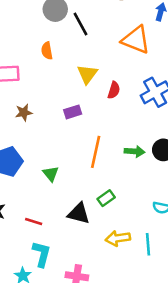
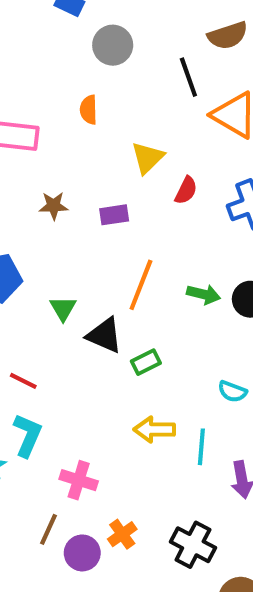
black line: (80, 24) -> (188, 77), moved
brown star: (24, 112) -> (54, 206), moved
black triangle: (79, 214) -> (104, 335), moved

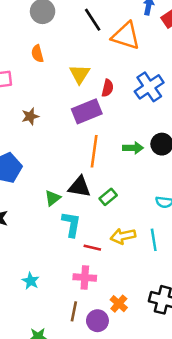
purple rectangle: (114, 215) -> (87, 111), moved, size x1.6
green triangle: (63, 308) -> (53, 198), moved, turned 36
red line: (23, 381) -> (92, 248), moved
cyan L-shape: (28, 435) -> (71, 224), moved

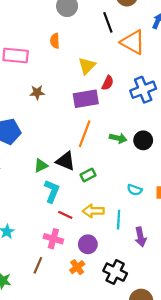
purple circle: (97, 321) -> (88, 244), moved

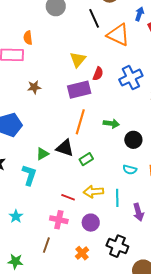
orange semicircle: (55, 41) -> (28, 38), moved
black circle: (143, 140) -> (133, 140), moved
cyan L-shape: (52, 191) -> (29, 175), moved
orange cross: (77, 267) -> (82, 253), moved

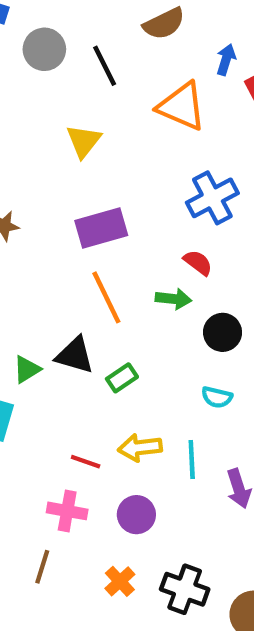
black line: (94, 18) -> (105, 66), moved
yellow triangle: (78, 60) -> (84, 141), moved
red semicircle: (98, 74) -> (198, 263), moved, turned -72
orange line: (80, 122) -> (106, 297), turned -40
black cross: (117, 246) -> (185, 589), moved

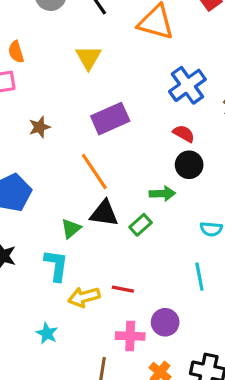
orange line: (106, 297) -> (94, 171), moved
green arrow: (173, 299) -> (162, 194), moved
black circle: (223, 332) -> (189, 165), moved
yellow arrow: (140, 448) -> (84, 297), moved
pink cross: (67, 511) -> (130, 336), moved

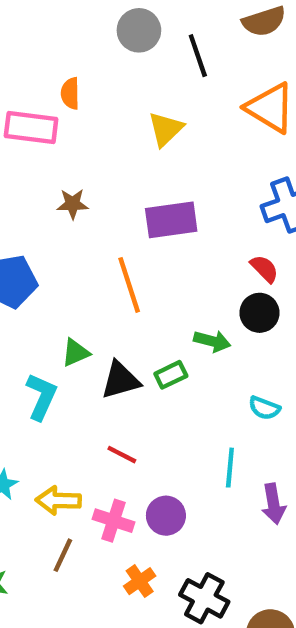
black triangle: (104, 213) -> (120, 380), moved, turned -40
yellow arrow: (84, 297) -> (58, 500), moved

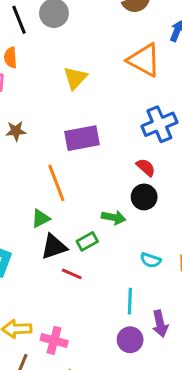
black line: (198, 56) -> (19, 20), moved
green triangle: (75, 353) -> (41, 218), moved
red line: (122, 455) -> (72, 274), moved
purple circle: (166, 516) -> (130, 340), moved

